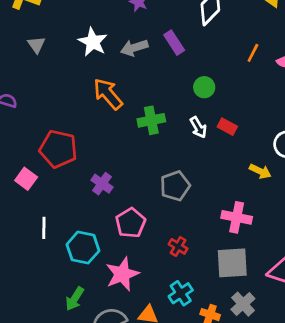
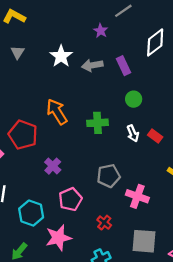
green circle: (204, 87) -> (134, 99), moved
orange arrow: (108, 94) -> (57, 112), moved
pink cross: (237, 217) -> (137, 196), moved

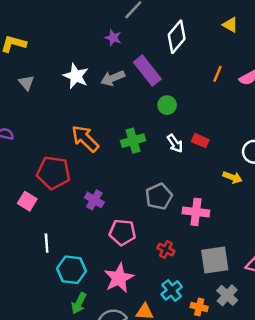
purple rectangle: (123, 66) -> (147, 71), size x1.4
pink pentagon: (70, 199) -> (122, 232), turned -30
cyan hexagon: (31, 213) -> (71, 270), moved

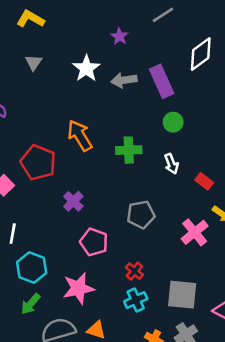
purple star: (113, 38) -> (119, 36), moved
red rectangle: (200, 141) -> (204, 181), moved
pink cross: (196, 212) -> (195, 232), moved, turned 30
cyan cross: (172, 290) -> (136, 300), moved

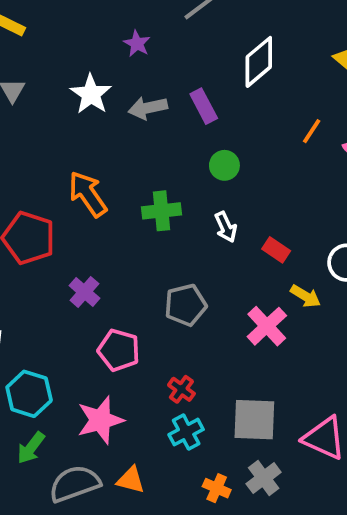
purple rectangle: (162, 81) -> (204, 106), size x0.7

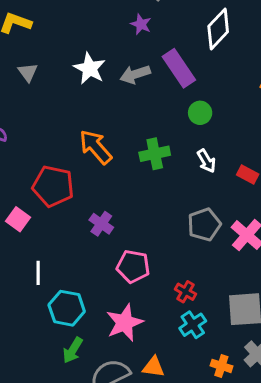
purple star: (137, 44) -> (141, 24), moved
purple rectangle: (204, 106) -> (179, 68), size x1.4
gray pentagon: (186, 305) -> (204, 225), moved

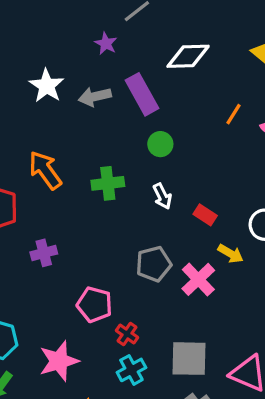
white diamond: (218, 29) -> (188, 56), turned 39
purple cross: (101, 224) -> (44, 253), turned 35
pink pentagon: (133, 266) -> (95, 305), moved

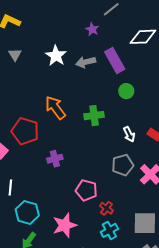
white arrow: (162, 196) -> (129, 134), moved

